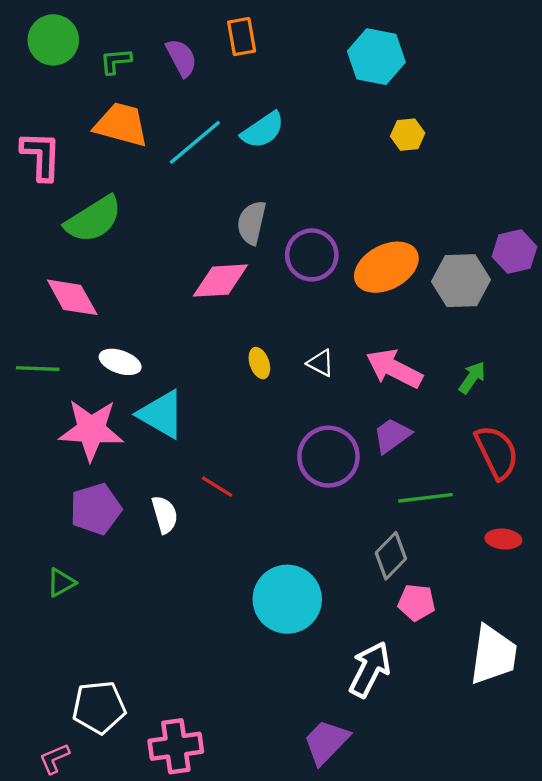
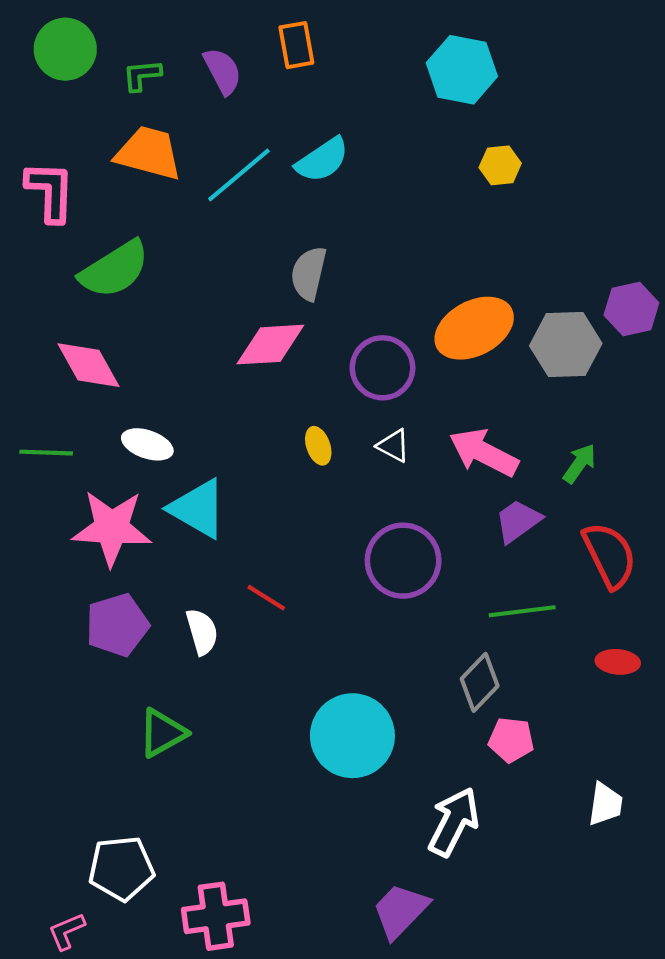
purple circle: (312, 255) -> (383, 368), moved
purple trapezoid: (392, 435) -> (518, 521), moved
green triangle: (61, 582) -> (162, 733), moved, size x1.4
white trapezoid: (493, 655) -> (605, 804), size x0.6

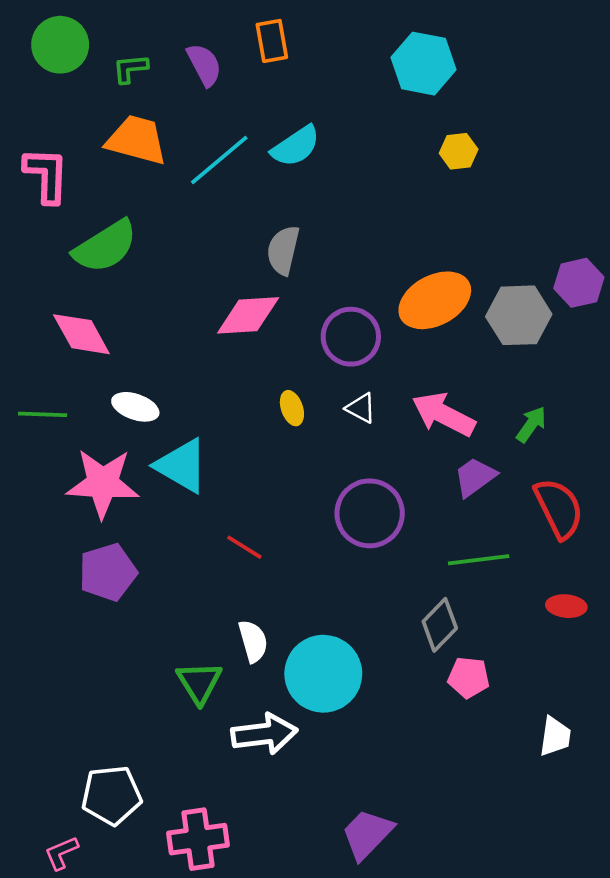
white semicircle: (202, 632) -> (253, 641), moved
green triangle: (162, 733) -> (199, 682), moved, turned -33
white arrow: (454, 822) -> (264, 734), moved, turned 56

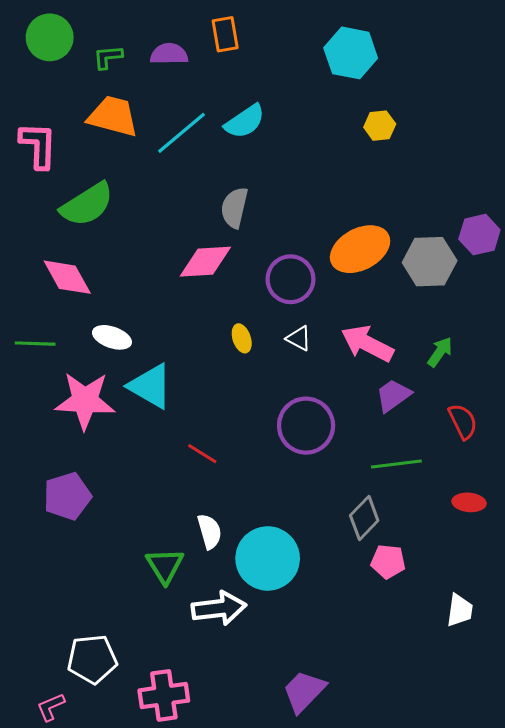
purple semicircle: (204, 65) -> (169, 54), turned -63
red semicircle: (559, 508) -> (463, 421), size x0.7
purple pentagon: (108, 572) -> (67, 496), moved

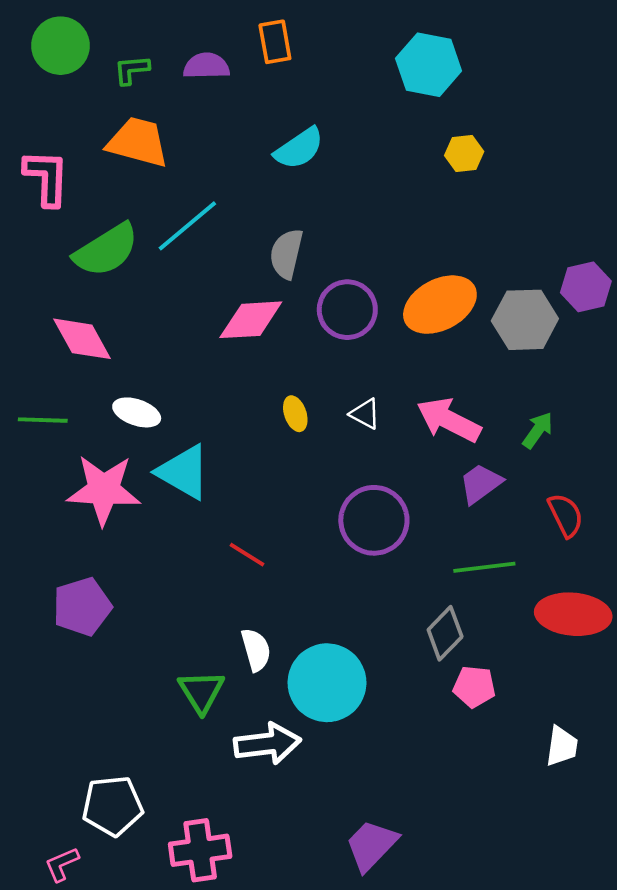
cyan line: (181, 133) -> (187, 226), moved
purple circle: (290, 279) -> (347, 310), moved
red ellipse: (469, 502) -> (573, 614), size x1.8

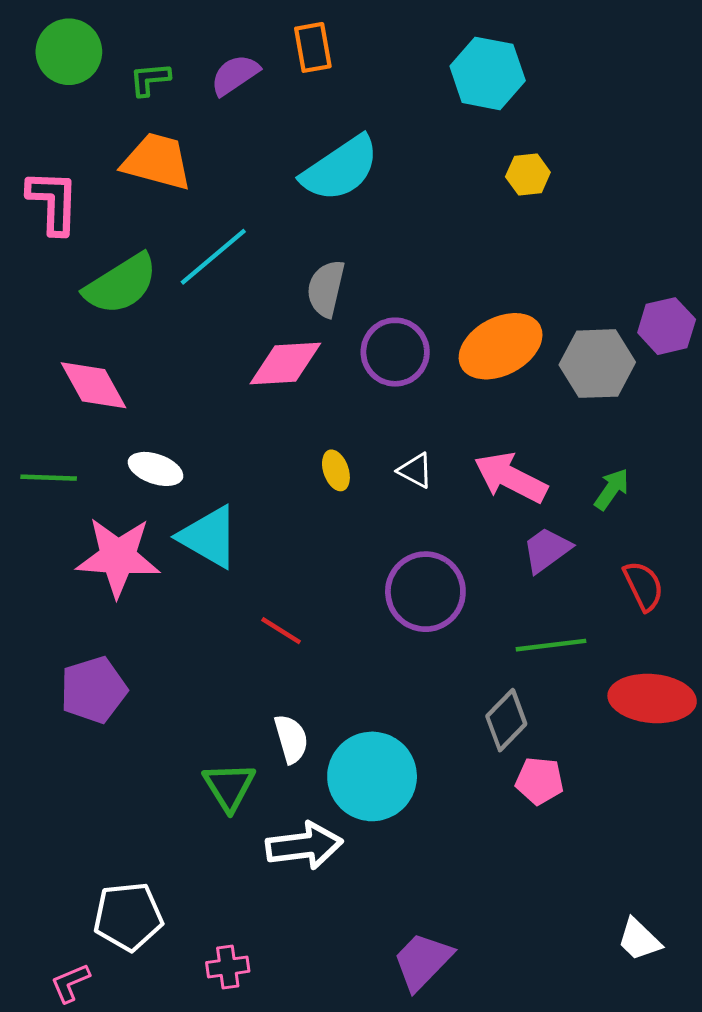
purple semicircle: (206, 66) -> (235, 75), turned -33
cyan semicircle: (299, 148) -> (340, 169), size x1.4
white trapezoid: (562, 746) -> (639, 940), moved, turned 126
pink cross: (200, 850) -> (228, 967), size x0.6

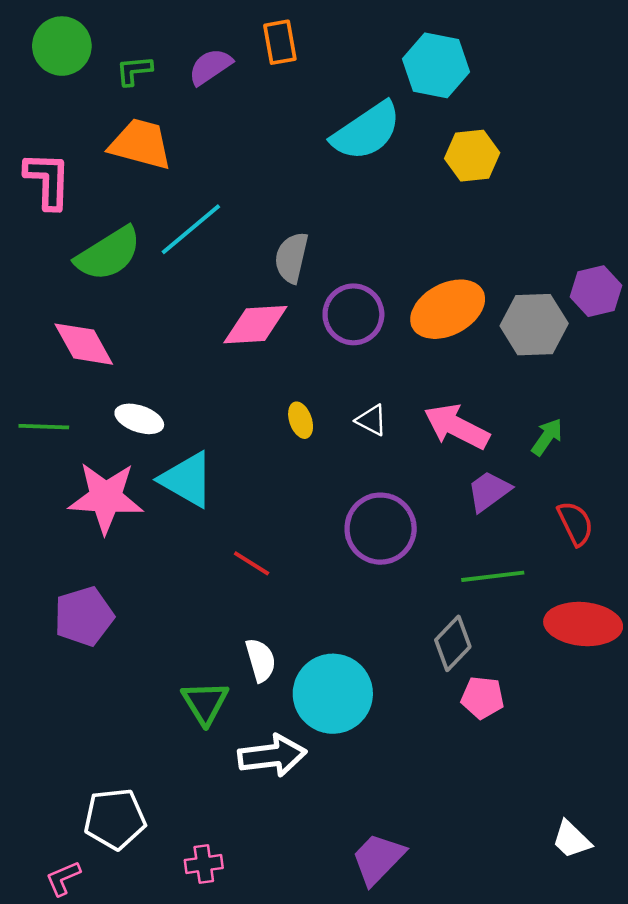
cyan semicircle: (340, 169) -> (366, 131), moved
yellow hexagon: (528, 174) -> (472, 156), size x1.4

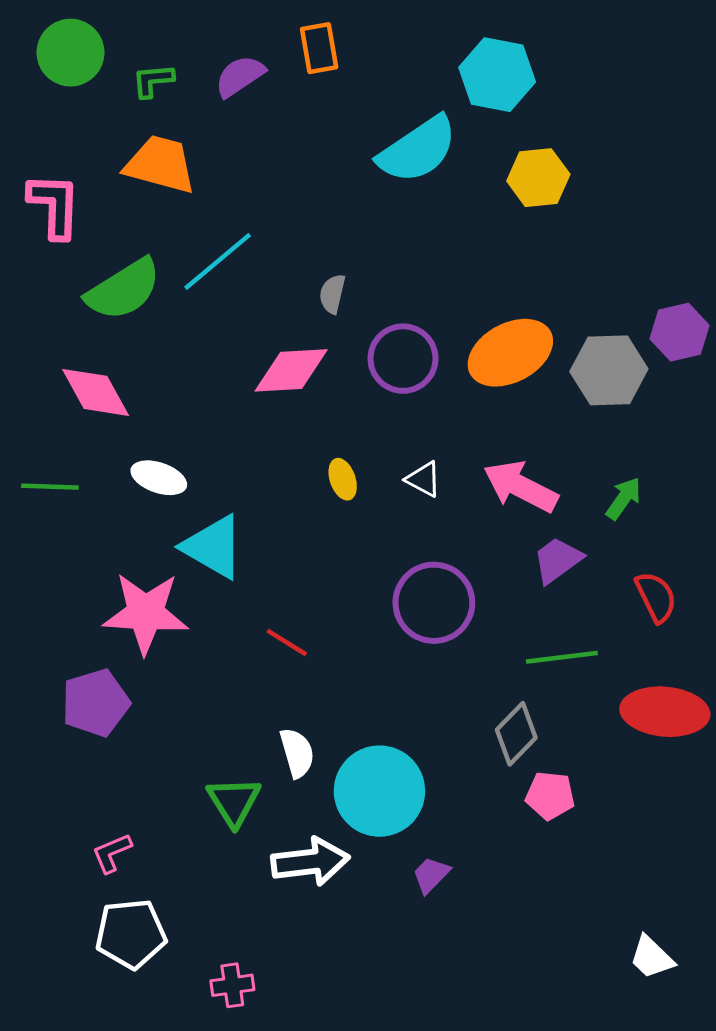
gray semicircle: (292, 258) -> (332, 294), size x0.7
pink star: (106, 498) -> (146, 613), moved
purple trapezoid: (378, 859) -> (431, 875), moved, size x0.6
pink L-shape: (63, 878) -> (112, 853), moved

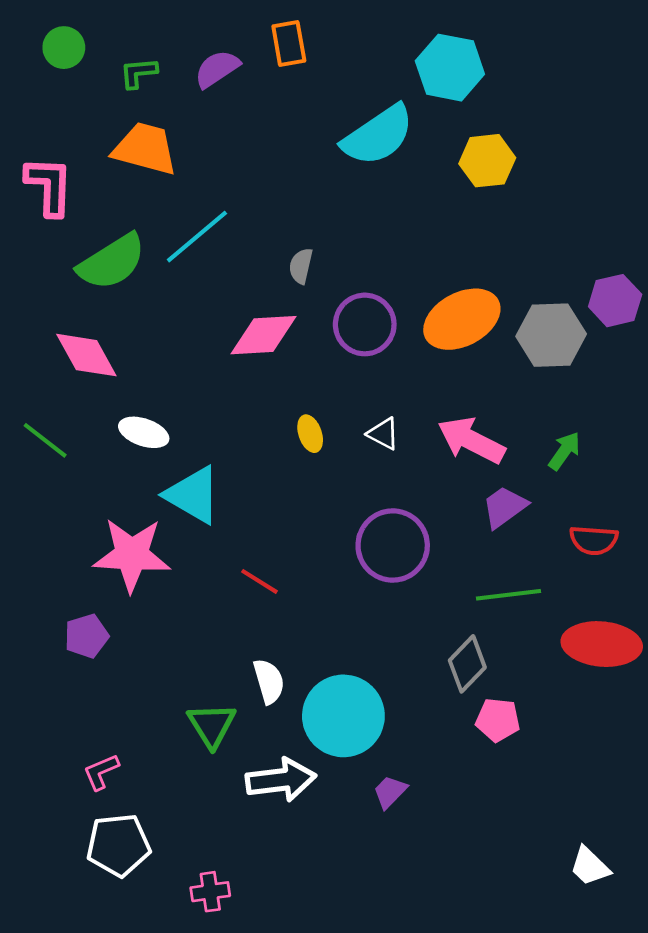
green circle: (71, 53) -> (64, 48), size x0.7
green line: (50, 487) -> (45, 440), turned 36
red semicircle: (656, 597) -> (594, 540), turned 120
purple pentagon: (96, 703) -> (86, 636), size x0.7

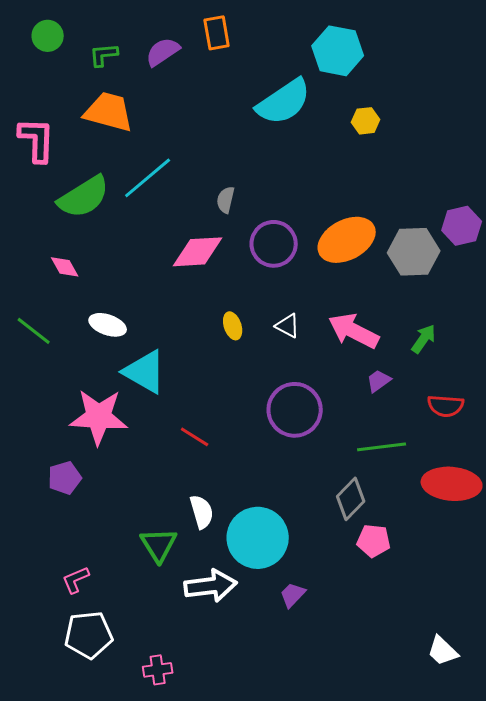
yellow hexagon: (487, 161) -> (366, 121), size x0.7
pink diamond: (86, 355) -> (65, 267), size x0.6
purple trapezoid: (505, 507) -> (379, 381), size x0.7

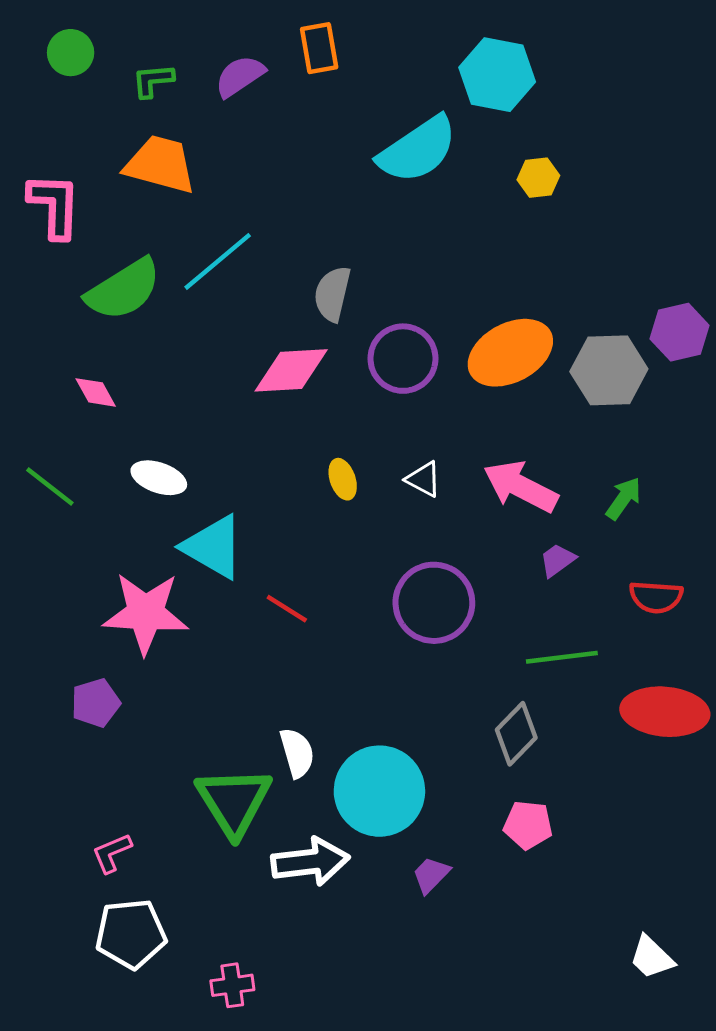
gray semicircle: (226, 200) -> (332, 294), size x1.4
red line: (195, 437) -> (287, 609), moved
pink pentagon: (374, 541) -> (528, 825), moved
green triangle: (159, 545) -> (234, 801), size x1.4

